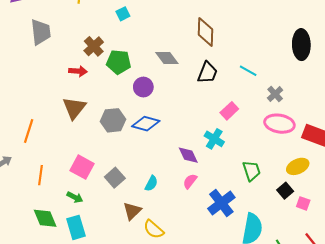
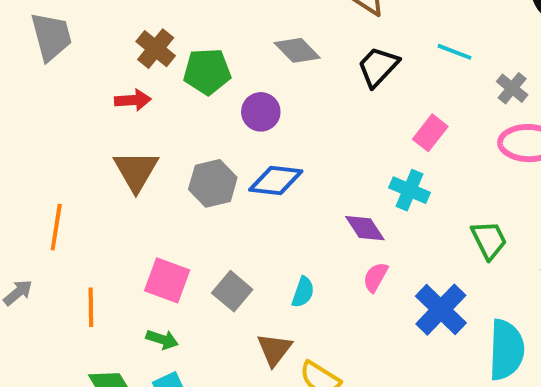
black trapezoid: (207, 73) -> (378, 67), turned -150

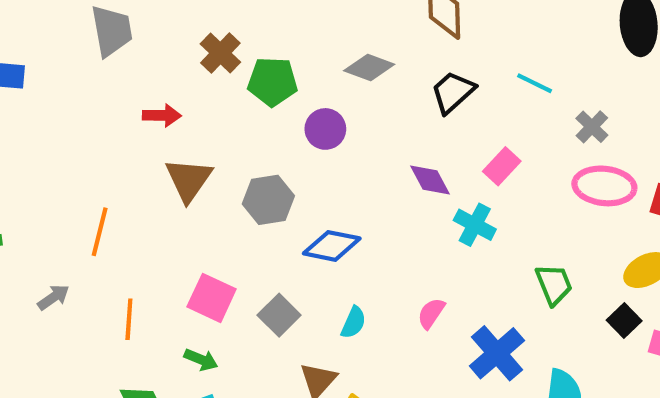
gray diamond: (297, 50) -> (369, 68), turned -30
red arrow: (133, 100) -> (162, 115), moved
blue diamond: (276, 180) -> (332, 246), moved
purple diamond: (365, 228) -> (430, 180), moved

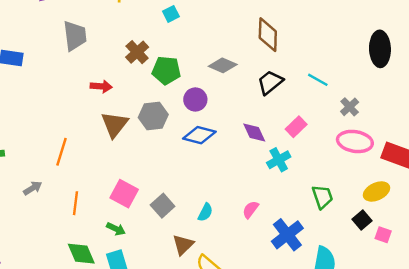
gray hexagon: (268, 200) -> (153, 116), moved
cyan cross: (475, 225) -> (279, 160), turned 30
blue diamond: (332, 246) -> (199, 135), moved

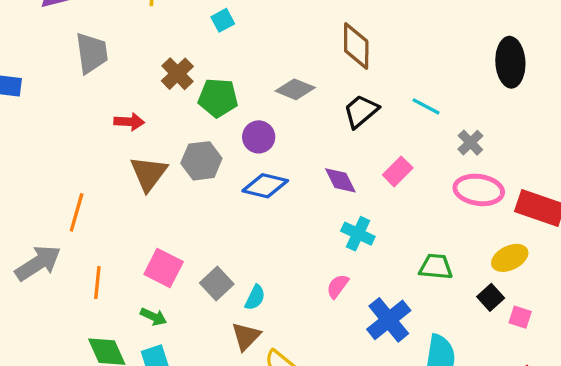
cyan cross: (279, 160) -> (358, 234), moved, turned -35
gray arrow: (33, 188) -> (38, 263), size x1.8
green trapezoid: (322, 197) -> (436, 267), turned -65
cyan semicircle: (205, 212) -> (255, 297), moved

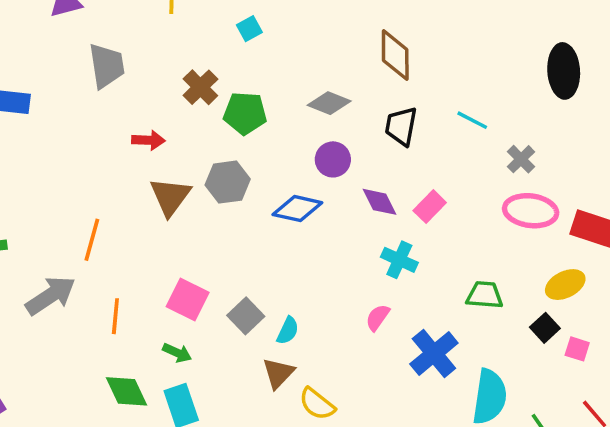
black trapezoid: (361, 111) -> (401, 126), turned -39
purple circle: (259, 137) -> (333, 159), moved
pink rectangle: (398, 171) -> (430, 207), moved

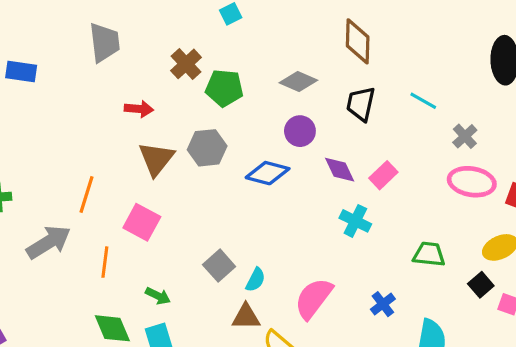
pink square: (188, 299) -> (142, 222), moved
pink semicircle: (378, 317) -> (314, 298), moved, size x1.8
blue cross: (434, 353) -> (383, 304), size x0.6
brown triangle: (278, 373) -> (246, 317), turned 44

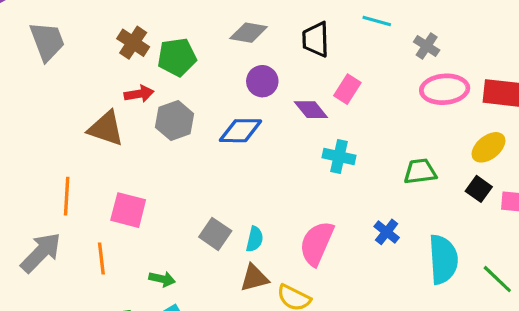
red arrow: (139, 109) -> (139, 94), moved
brown triangle: (156, 159) -> (106, 128), moved, turned -36
pink rectangle: (383, 175) -> (347, 89), moved

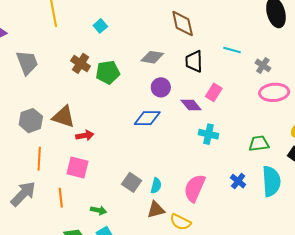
red arrow: (139, 94) -> (85, 135), moved
gray hexagon: (175, 120) -> (31, 121), moved
cyan semicircle: (443, 259) -> (271, 181), moved

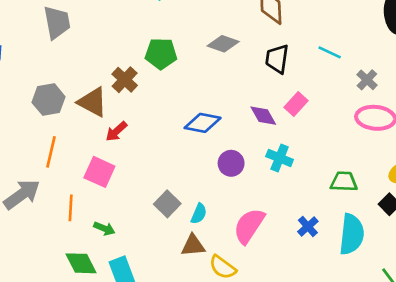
brown cross: (81, 63) -> (125, 80), moved
purple circle: (161, 87) -> (231, 163), moved
red arrow: (85, 135) -> (116, 131), turned 138
green arrow: (99, 210) -> (104, 228), moved

